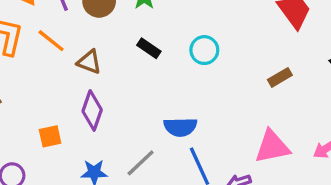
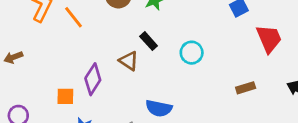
brown triangle: (89, 62) -> (129, 61), moved
orange square: (50, 136) -> (65, 96), moved

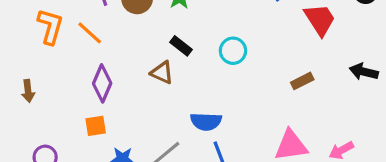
brown arrow: (13, 57) -> (28, 91), turned -66
purple diamond: (93, 79) -> (102, 83), moved

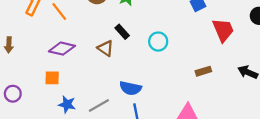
purple diamond: (102, 83) -> (62, 49), turned 70

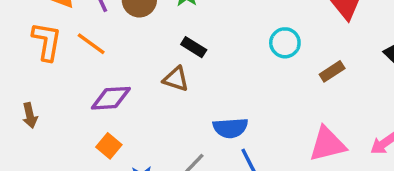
cyan circle: (158, 42) -> (285, 43), moved
orange square: (52, 78) -> (109, 146), turned -35

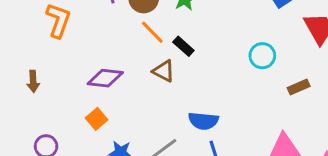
orange line: (91, 44) -> (152, 32), moved

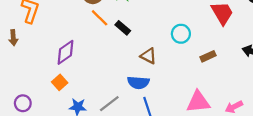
brown triangle: (164, 71) -> (148, 56), moved
purple diamond: (105, 78) -> (65, 52), turned -40
brown arrow: (33, 81) -> (13, 38), moved

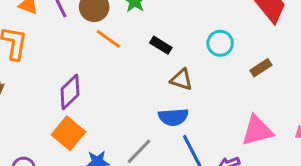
black rectangle: (123, 28) -> (161, 45), moved
orange square: (60, 82) -> (68, 133), size x1.5

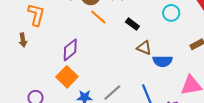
cyan circle: (220, 43) -> (171, 13), moved
blue semicircle: (173, 117) -> (163, 61), moved

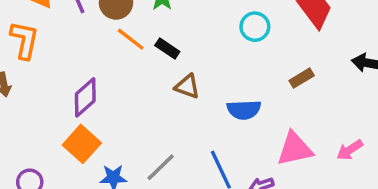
black rectangle: (132, 24) -> (167, 48), moved
brown triangle: (144, 48) -> (187, 86), moved

